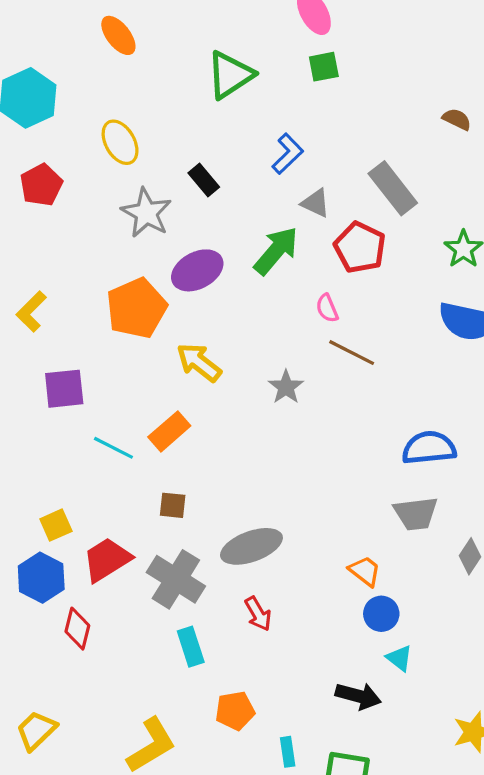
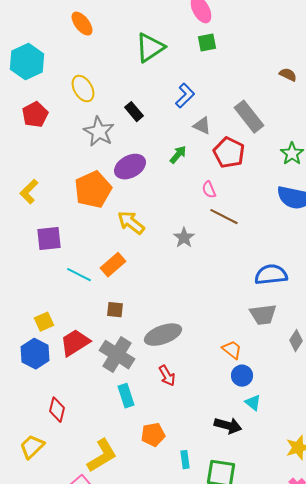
green arrow: (276, 251) -> (178, 155), size x0.6
red diamond: (77, 629) -> (57, 410), moved

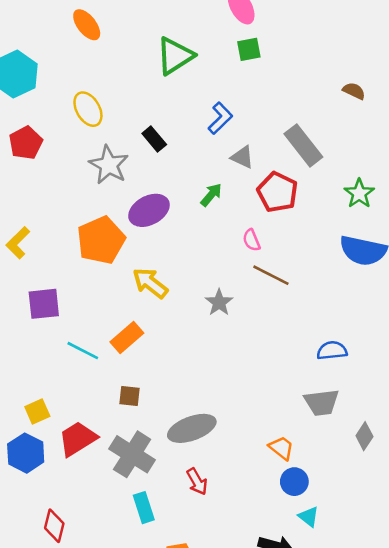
blue semicircle: (271, 275) -> (332, 351), size x0.7

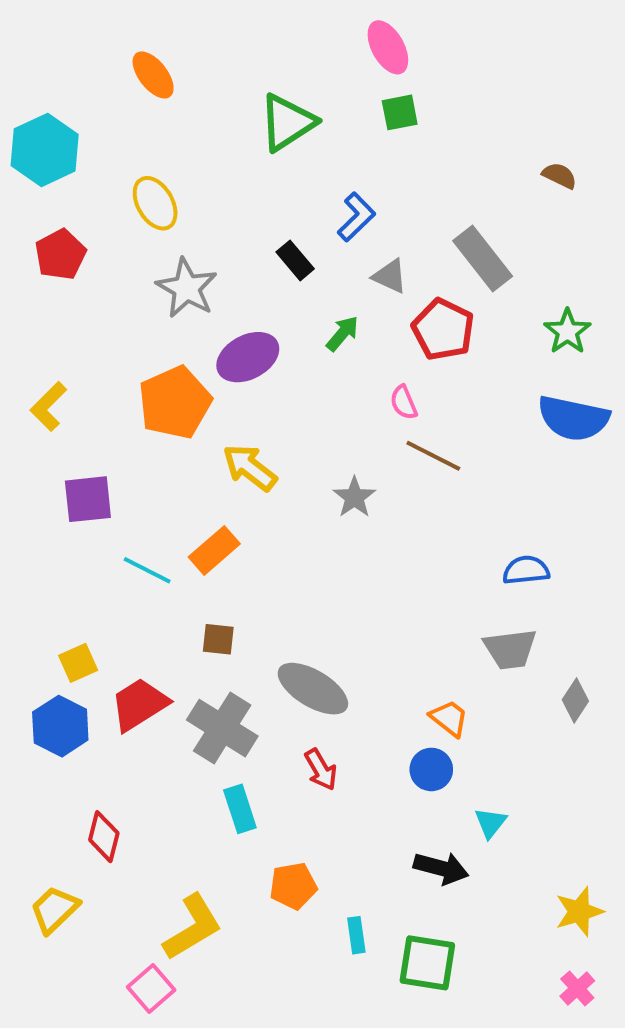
black rectangle: (154, 139) -> (295, 260), moved
gray ellipse: (192, 428) -> (313, 689), turned 51
blue circle: (294, 482) -> (431, 769), moved
cyan triangle: (309, 517) -> (490, 823), turned 30

